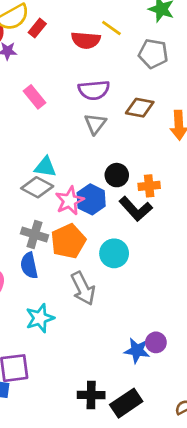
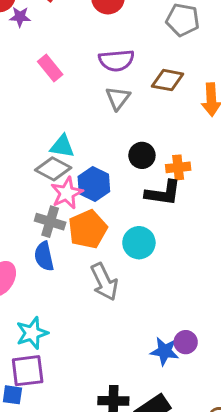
blue hexagon: (91, 199) -> (94, 184), moved
pink star: (70, 201) -> (67, 193), moved
black L-shape: (136, 209) -> (163, 193), turned -40
cyan star: (40, 318) -> (32, 333), moved

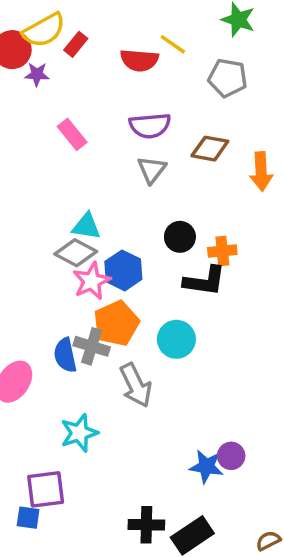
gray cross: (50, 222) -> (92, 346), moved
cyan star: (32, 333) -> (79, 433), moved

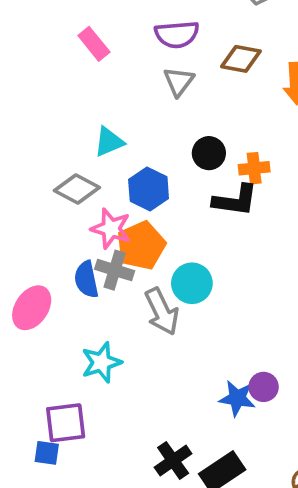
cyan triangle: (86, 226) -> (109, 142), turned -32
gray diamond: (76, 253) -> (77, 189), moved
pink star: (92, 281) -> (111, 229), moved, turned -30
cyan circle: (176, 339) -> (192, 283), moved
black cross: (146, 525) -> (173, 460), turned -36

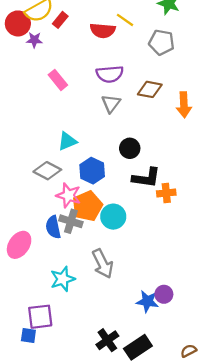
orange cross: (254, 168) -> (166, 193), moved
cyan circle: (192, 283) -> (113, 217), moved
gray arrow: (162, 312) -> (103, 264), moved

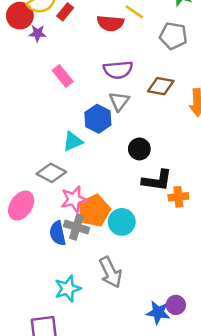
blue hexagon: (92, 171) -> (98, 119), moved
pink star: (69, 195) -> (74, 199), turned -30
pink ellipse: (19, 245) -> (21, 206), moved

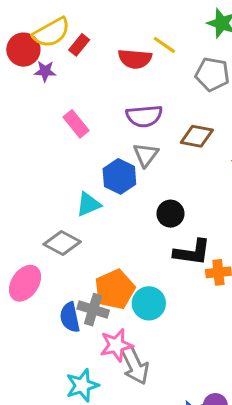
pink star: (74, 199) -> (116, 345), moved

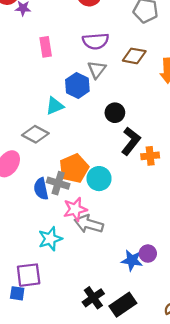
pink rectangle: (76, 124) -> (46, 47), turned 30
black L-shape: (192, 252) -> (131, 141), turned -60
gray arrow: (135, 365) -> (89, 224), turned 132

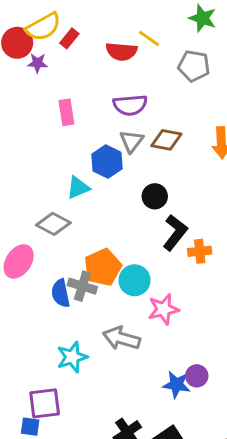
brown diamond: (134, 56) -> (166, 140), moved
pink star: (75, 209) -> (163, 309), moved

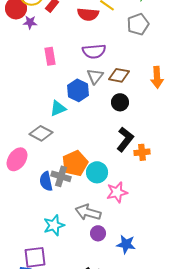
gray pentagon: (194, 66) -> (138, 24), turned -30
black circle: (155, 196) -> (120, 102), moved
purple circle: (197, 376) -> (98, 233), moved

